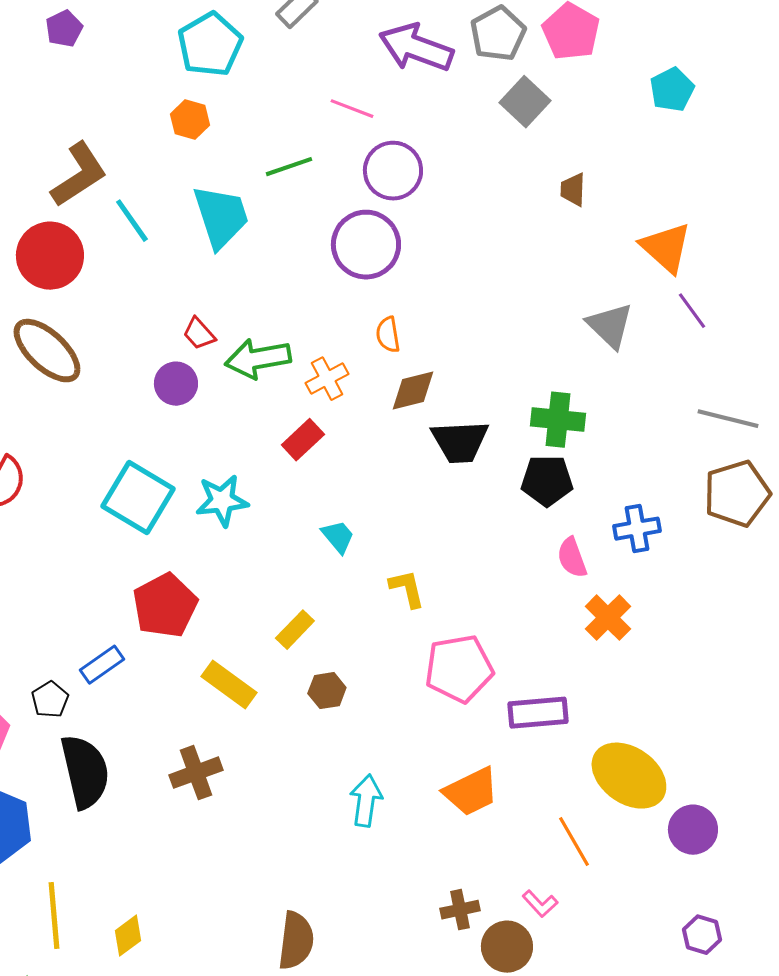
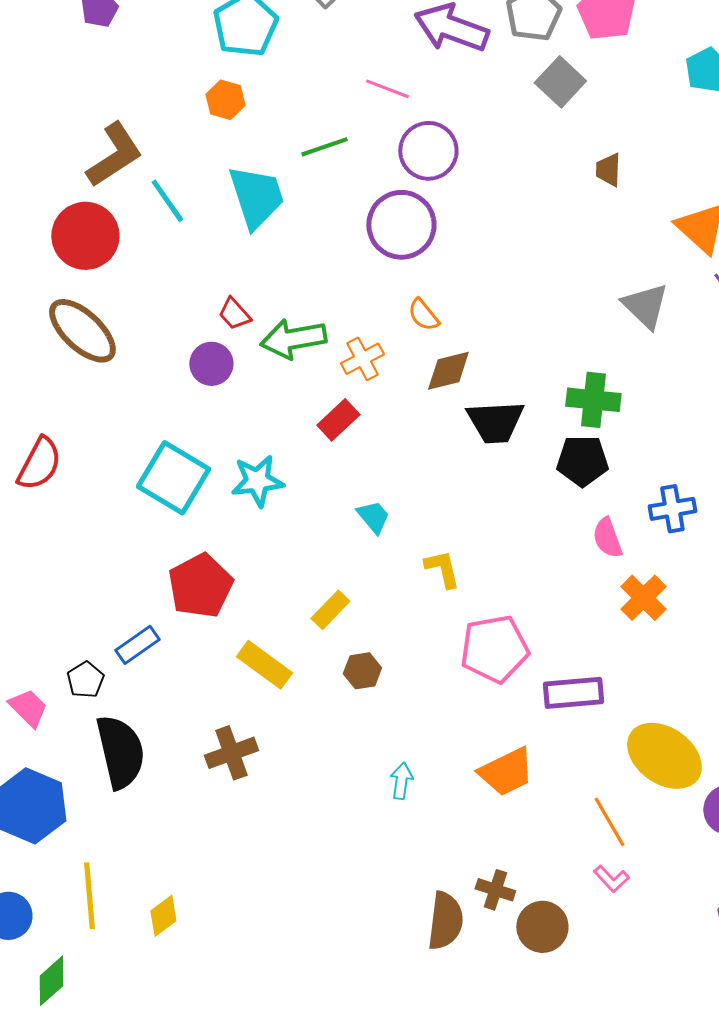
orange semicircle: (388, 335) -> (423, 315), turned -30
cyan arrow: (366, 801) -> (401, 781), size x0.7
pink L-shape: (540, 904) -> (611, 879), moved
brown cross: (460, 910) -> (495, 890), turned 30
brown semicircle: (296, 941) -> (445, 921), moved

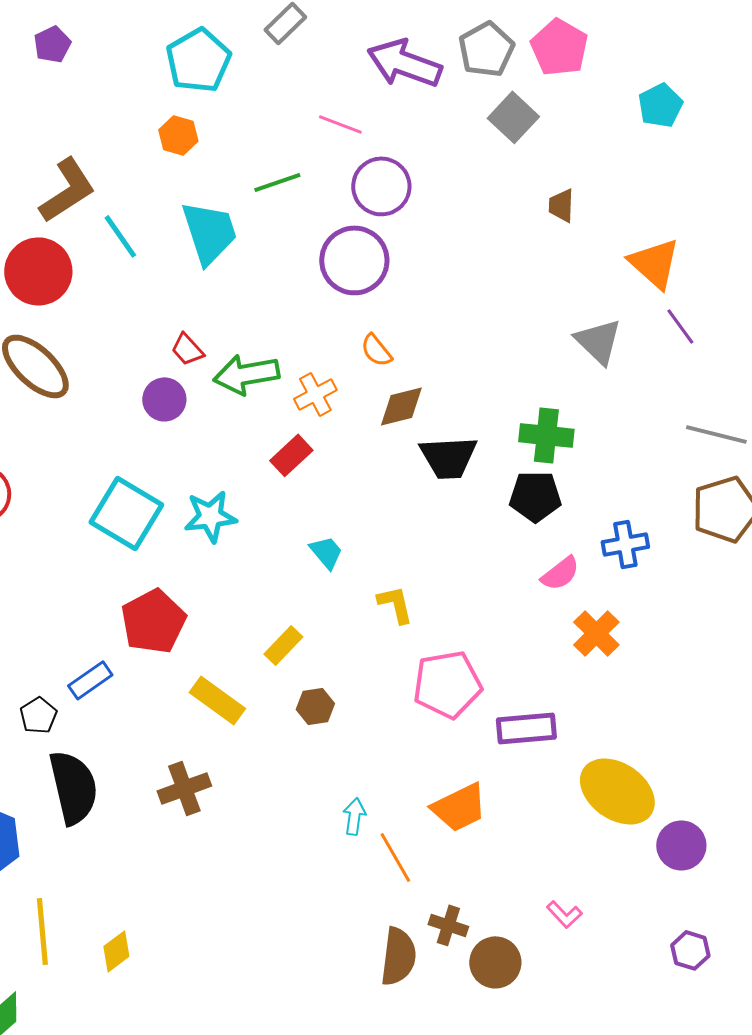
pink semicircle: (607, 538) -> (560, 573), turned -108
orange line: (609, 822) -> (395, 857), moved

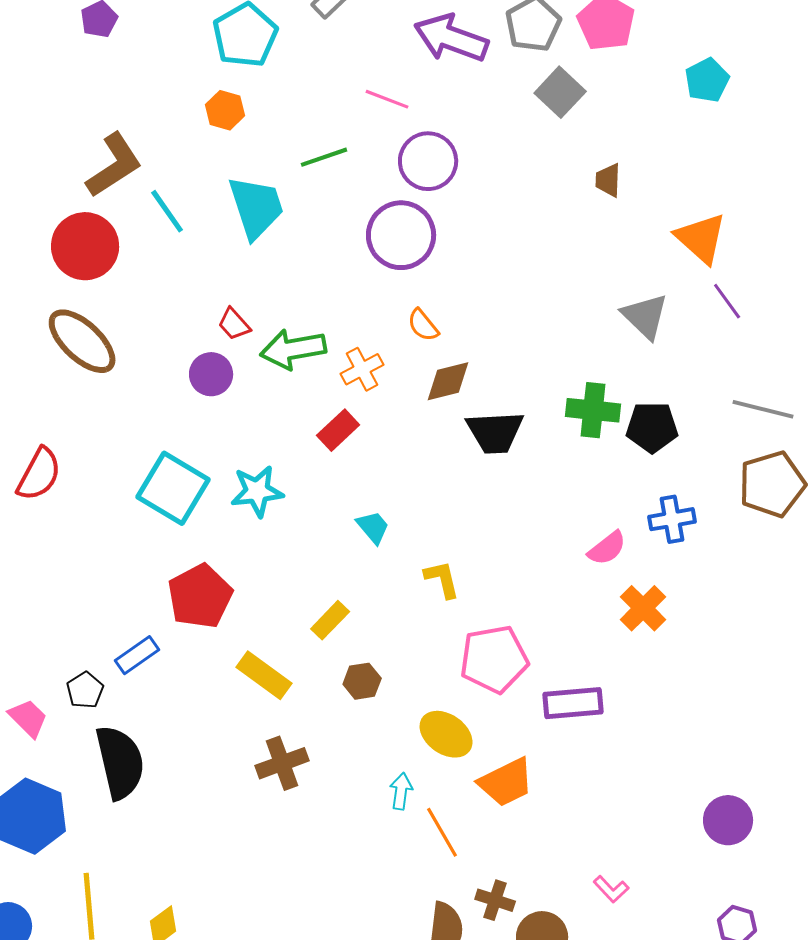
black pentagon: (535, 496) -> (652, 427), moved
brown cross: (184, 788) -> (282, 763), moved
yellow ellipse: (617, 791) -> (446, 734), moved, size x0.7

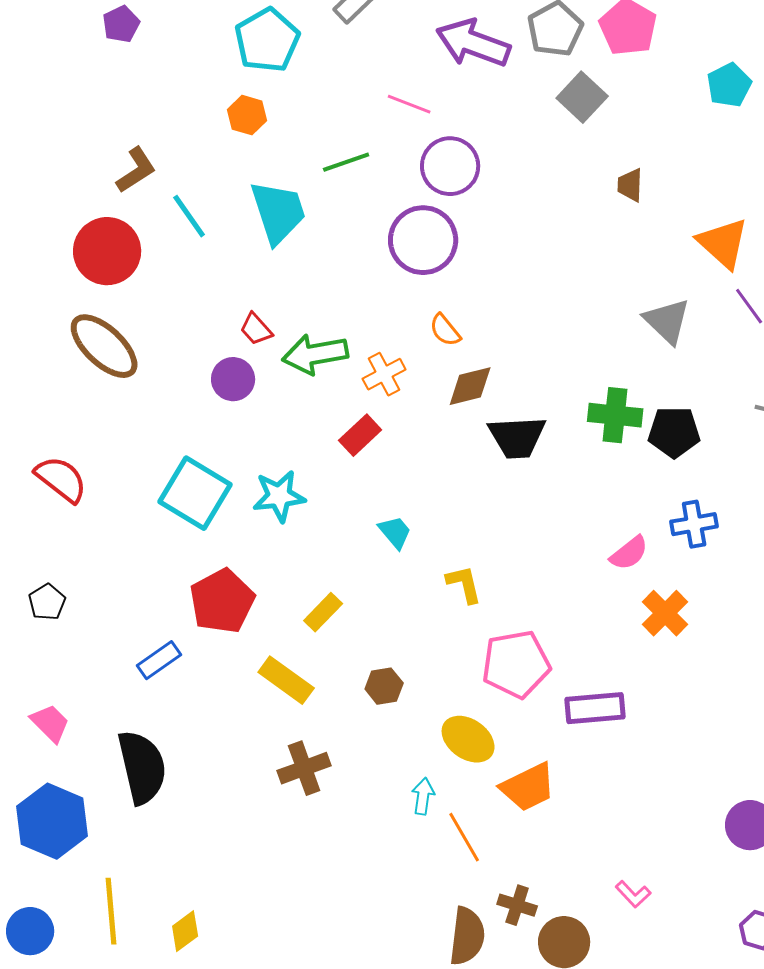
brown L-shape: (114, 165) -> (136, 170), size x0.7
red semicircle: (39, 474) -> (61, 479), turned -80
yellow rectangle: (330, 620) -> (323, 612), moved
black pentagon: (85, 690) -> (47, 602), moved

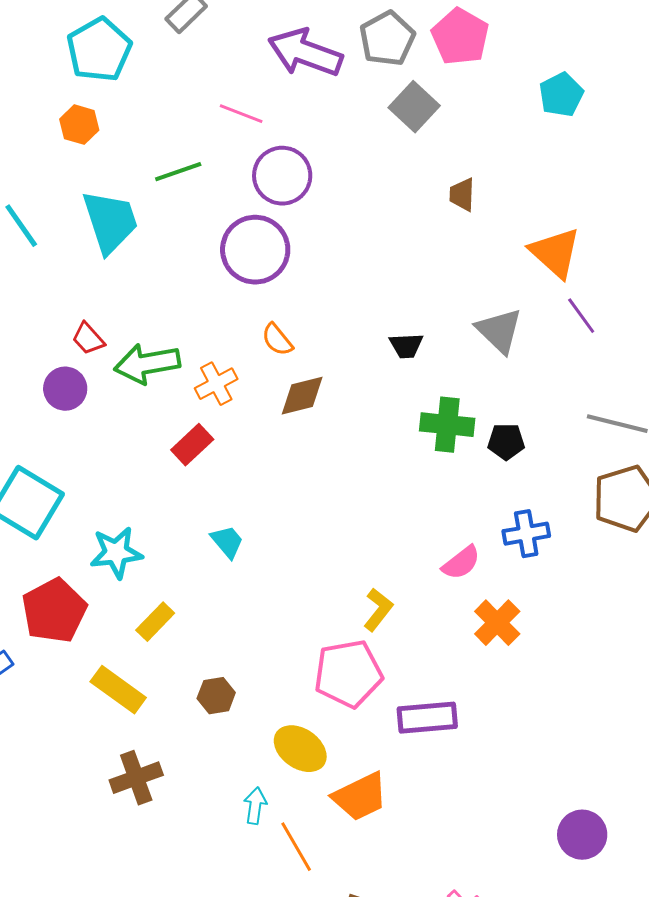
black pentagon: (674, 432) -> (506, 442), size x0.7
black trapezoid: (517, 437) -> (406, 346), moved, size x0.6
cyan star: (279, 496) -> (116, 553), moved
yellow L-shape: (464, 584) -> (378, 610), moved, turned 51

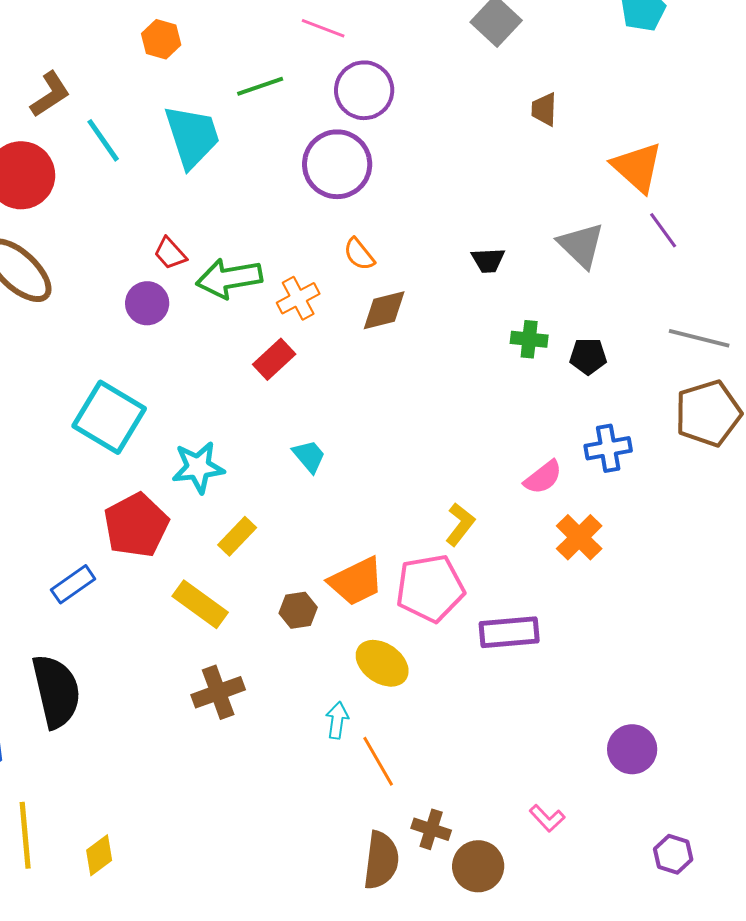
green cross: (447, 425) -> (529, 339), size x0.7
orange trapezoid: (360, 797) -> (356, 581), moved
purple circle: (582, 835) -> (632, 749), moved

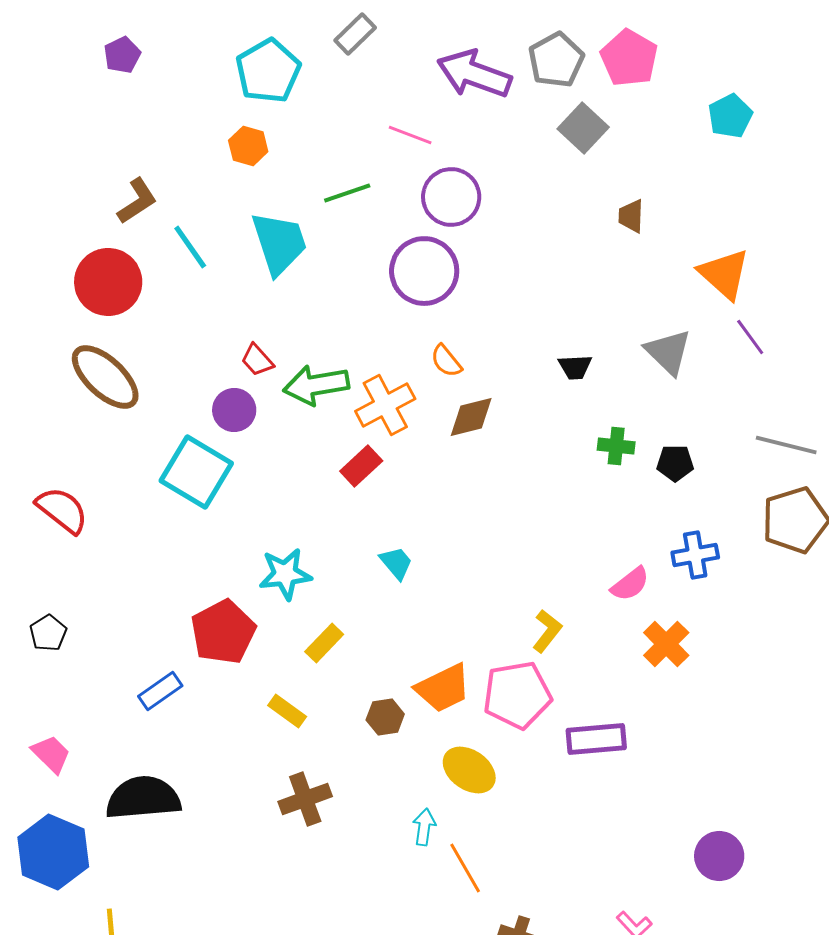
orange cross: (298, 298) -> (385, 405), size x1.4
cyan square: (109, 417) -> (196, 472), moved
yellow rectangle: (200, 604) -> (287, 711), size x0.7
black semicircle: (56, 691) -> (143, 798), turned -82

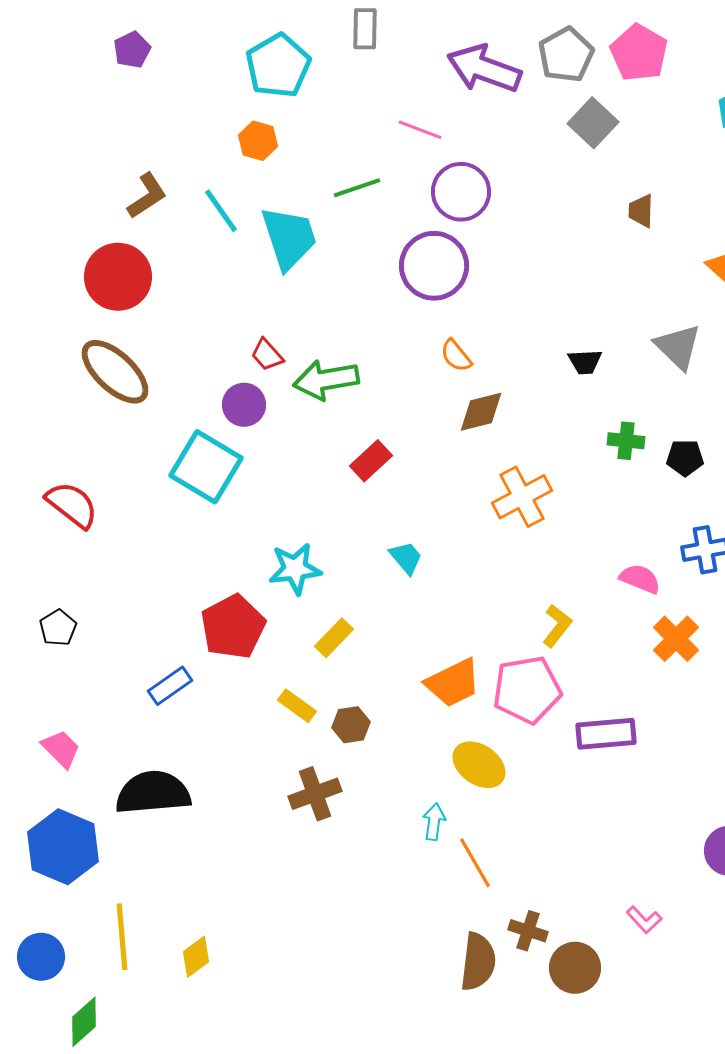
gray rectangle: (355, 34) -> (365, 29), turned -45
cyan line: (190, 247) -> (221, 211), moved
orange cross: (385, 405) -> (522, 497), moved
pink semicircle: (630, 584) -> (640, 579), turned -120
brown hexagon: (385, 717) -> (351, 725), moved

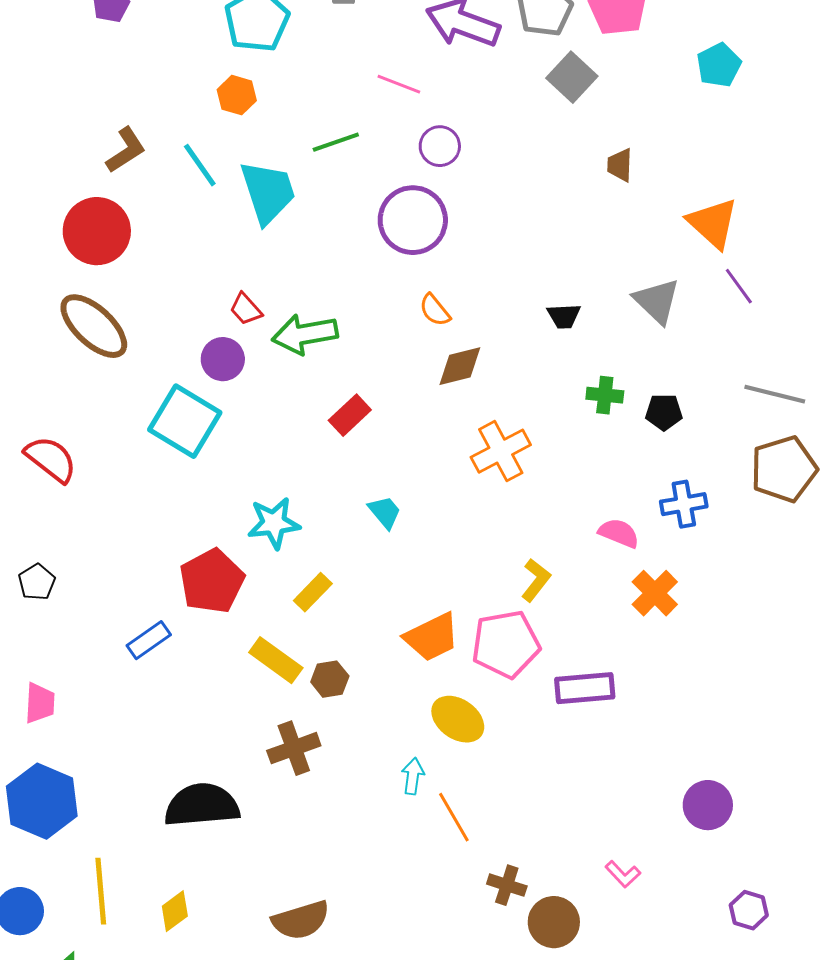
purple circle: (461, 192) -> (440, 146), size x0.7
yellow rectangle: (297, 706) -> (276, 660), size x1.4
pink trapezoid: (61, 749) -> (40, 703), turned 48
black semicircle: (153, 793) -> (202, 805), moved
brown semicircle: (478, 962) -> (301, 920), moved, turned 66

